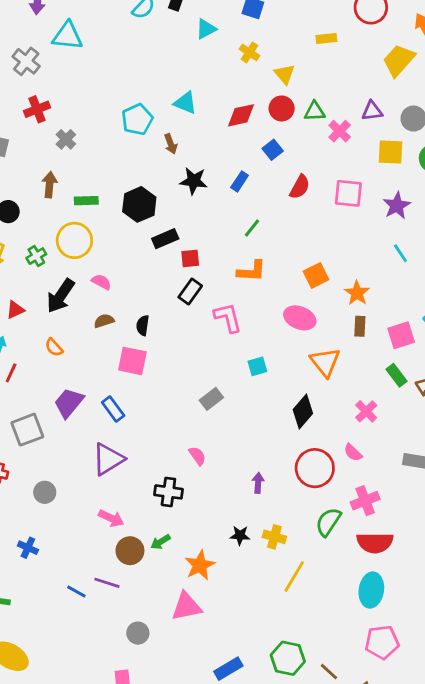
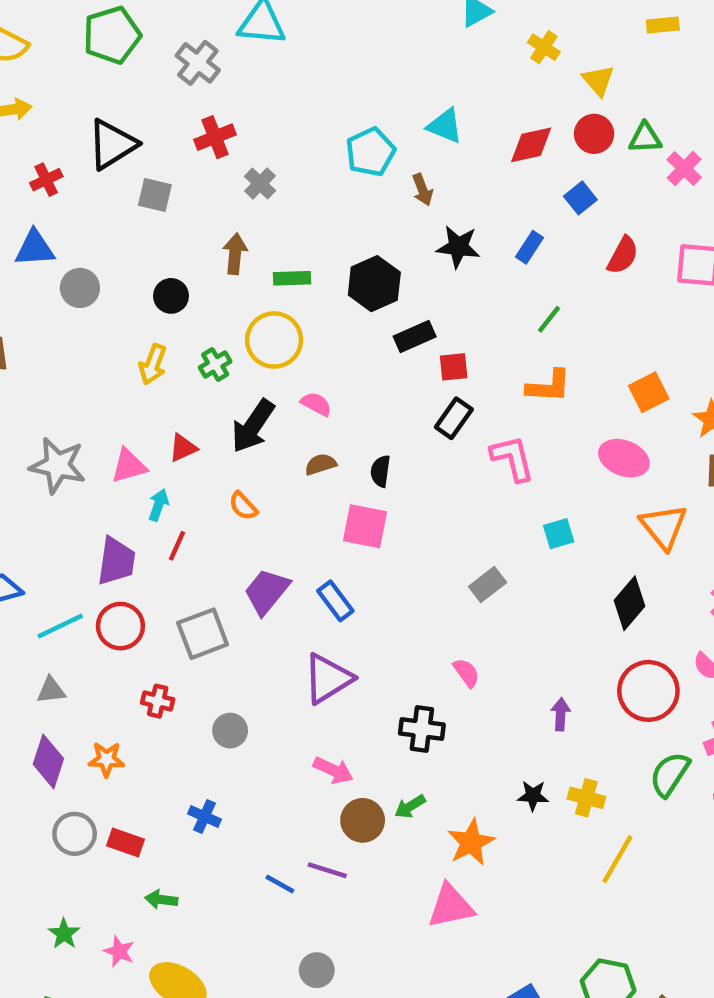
gray circle: (138, 633) -> (317, 970), moved

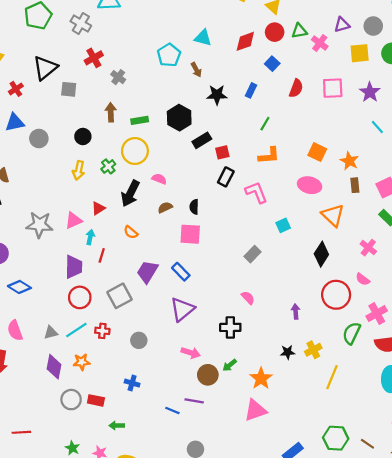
orange square: (649, 392) -> (317, 152), turned -30
cyan line: (60, 626) -> (76, 330), moved
yellow cross: (586, 798) -> (313, 350), turned -35

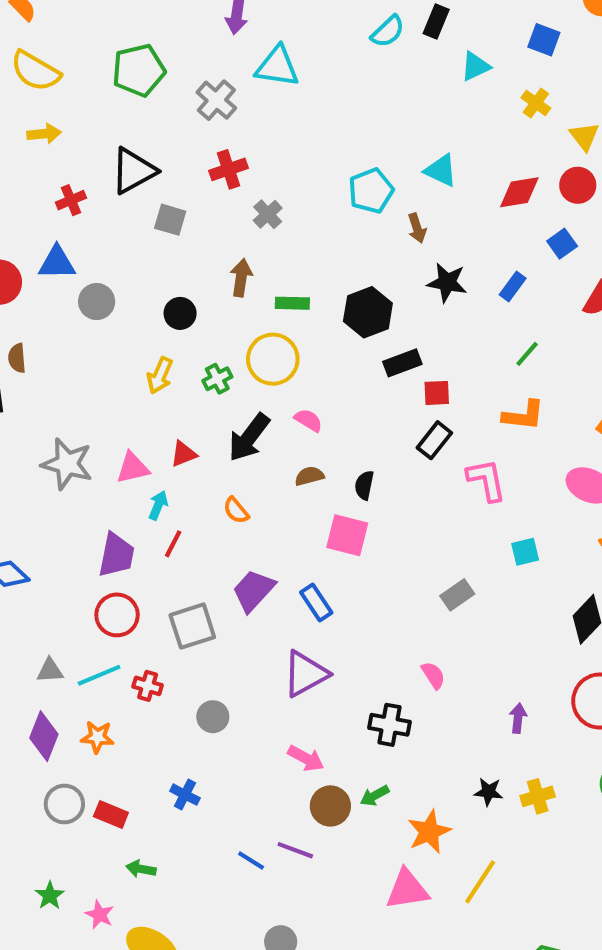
yellow line: (332, 377) -> (480, 882), moved

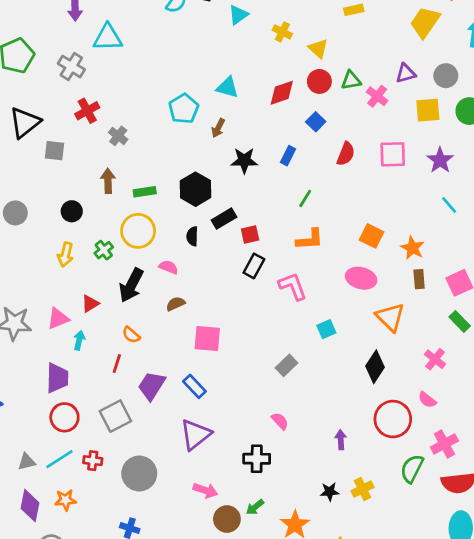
brown arrow: (417, 228) -> (218, 128), turned 54
black semicircle: (364, 485) -> (192, 236), moved
red line: (173, 544) -> (117, 364), moved
gray circle: (213, 717) -> (139, 474), size x1.6

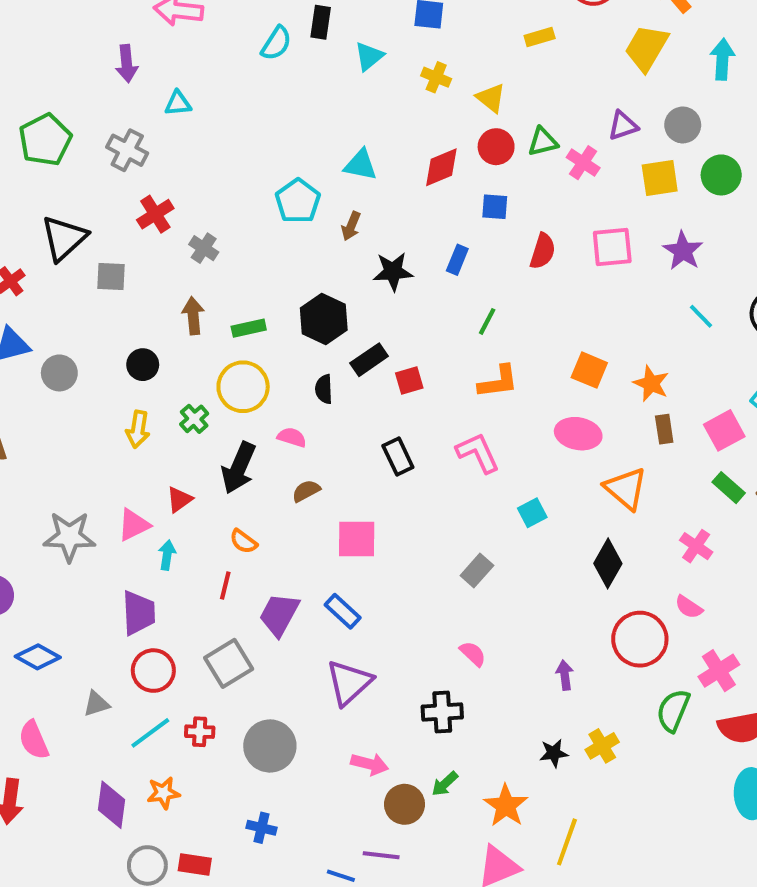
cyan triangle: (108, 37) -> (178, 103), size x0.6
blue square: (316, 122) -> (495, 207), turned -36
black rectangle: (254, 266) -> (398, 456), moved, turned -50
gray triangle: (27, 462) -> (96, 704), moved

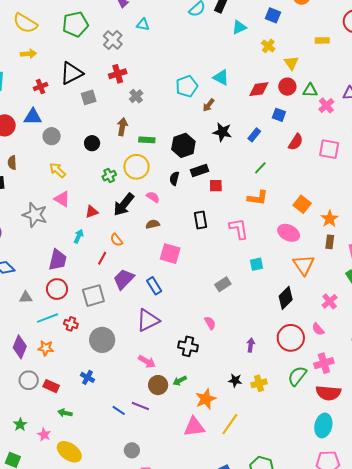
gray square: (111, 276) -> (89, 97), turned -35
yellow arrow: (138, 429) -> (57, 170), moved, turned 108
pink triangle: (134, 525) -> (62, 199), moved, turned 42

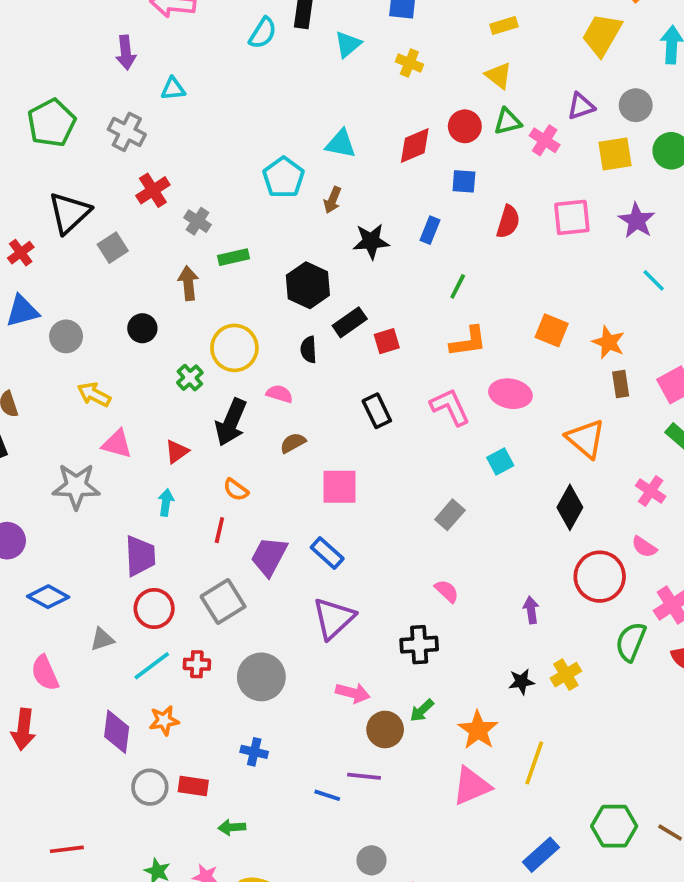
yellow triangle: (291, 63) -> (499, 76), moved
green rectangle: (147, 140) -> (233, 257), moved
pink ellipse: (289, 233) -> (510, 394), moved

